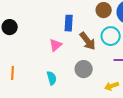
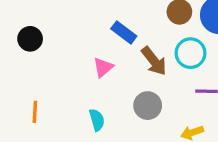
blue rectangle: (69, 23) -> (124, 32), turned -56

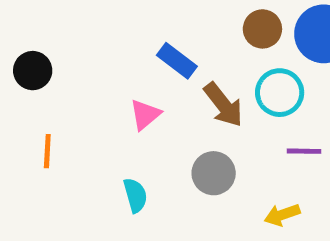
orange line: (35, 112) -> (47, 151), moved

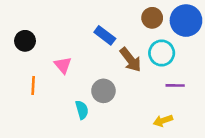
pink triangle: (145, 115) -> (63, 65), moved, turned -30
gray circle: (214, 173) -> (103, 91), moved

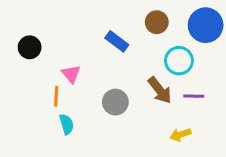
brown circle: (152, 18) -> (157, 22), moved
brown arrow: (131, 60) -> (160, 90), moved
orange line: (33, 85) -> (56, 96), moved
cyan semicircle: (82, 110) -> (67, 124), moved

